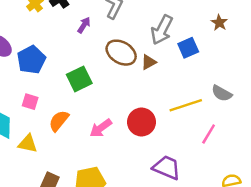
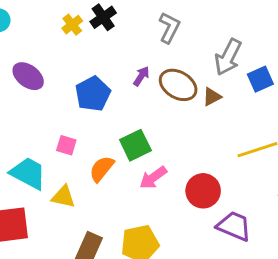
purple arrow: (84, 25) -> (141, 76), moved
blue pentagon: (31, 60) -> (93, 94), moved
green square: (79, 79) -> (135, 145), moved
red circle: (141, 122) -> (203, 191), moved

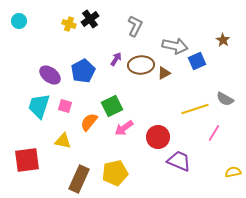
yellow cross: (72, 25) -> (69, 24), turned -32
gray arrow: (228, 57) -> (175, 46), turned -105
purple ellipse: (28, 76) -> (50, 75), moved
brown ellipse: (178, 85) -> (141, 65), turned -35
cyan trapezoid: (28, 173) -> (39, 106), moved, turned -100

